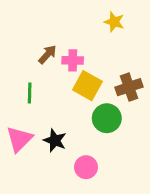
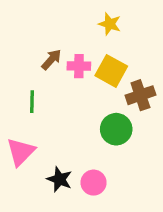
yellow star: (114, 22) -> (110, 24), moved
yellow square: (87, 86) -> (111, 71), moved
black star: (55, 140) -> (60, 179), moved

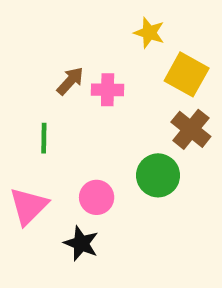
yellow square: (111, 71) -> (187, 74), moved
brown cross: (140, 95) -> (191, 129), turned -32
pink circle: (94, 183) -> (97, 197), moved

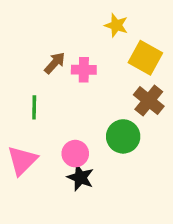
black star: (81, 243) -> (80, 178), moved

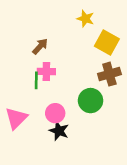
pink cross: (84, 70) -> (46, 72), moved
brown cross: (149, 101) -> (109, 74), turned 35
green line: (34, 107) -> (36, 80), moved

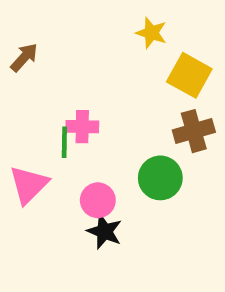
brown arrow: (40, 46) -> (24, 57), moved
pink triangle: (16, 118) -> (29, 185), moved

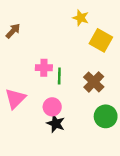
brown cross: (194, 131) -> (94, 82), moved, turned -30
green line: (64, 142) -> (59, 76), moved
green circle: (160, 178) -> (106, 116), moved

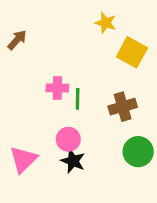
brown cross: (94, 82) -> (123, 107), turned 30
pink triangle: (15, 99) -> (23, 159), moved

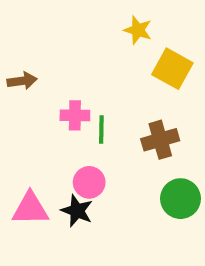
brown arrow: (17, 40) -> (22, 81), moved, turned 40
pink triangle: (23, 159) -> (30, 209), turned 44
black star: (73, 161) -> (77, 211), moved

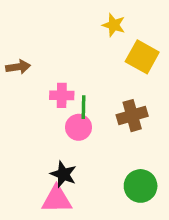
pink circle: (89, 182) -> (78, 127), moved
green circle: (181, 199) -> (141, 186), moved
pink triangle: (30, 209) -> (57, 199), moved

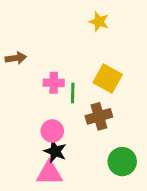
yellow square: (142, 57) -> (108, 78), moved
brown cross: (132, 116) -> (99, 116), moved
pink circle: (78, 127) -> (52, 131), moved

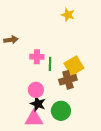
yellow square: (108, 78) -> (74, 66), moved, turned 30
green circle: (122, 162) -> (61, 111), moved

